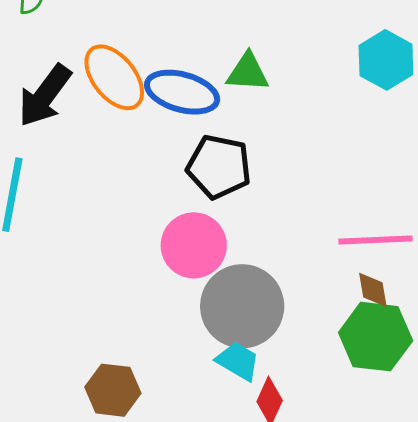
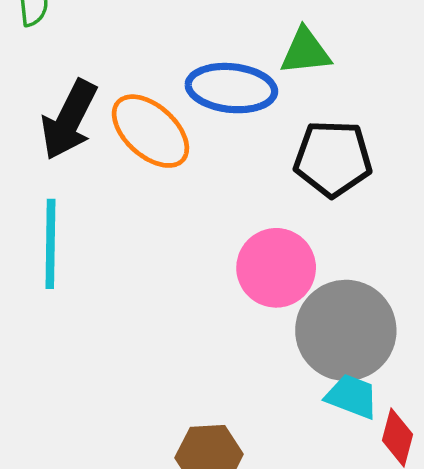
orange ellipse: (114, 77) -> (150, 131), moved
black pentagon: (219, 167) -> (333, 159), moved

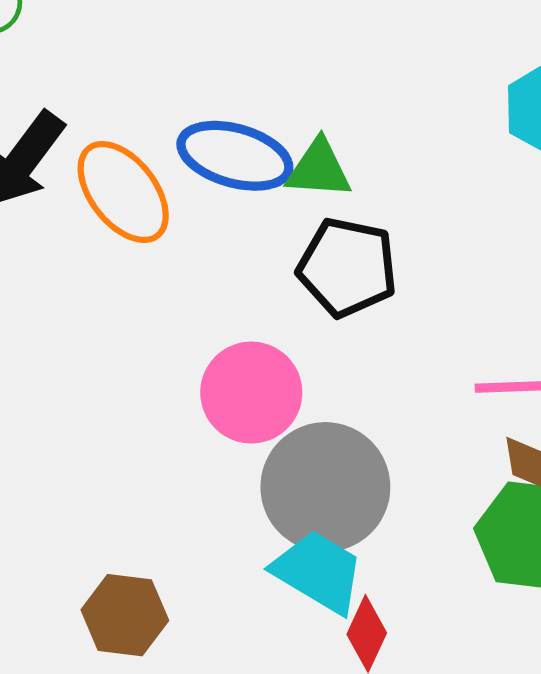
green triangle: (305, 52) -> (319, 169), moved
cyan trapezoid: (352, 396) -> (318, 572), size x1.4

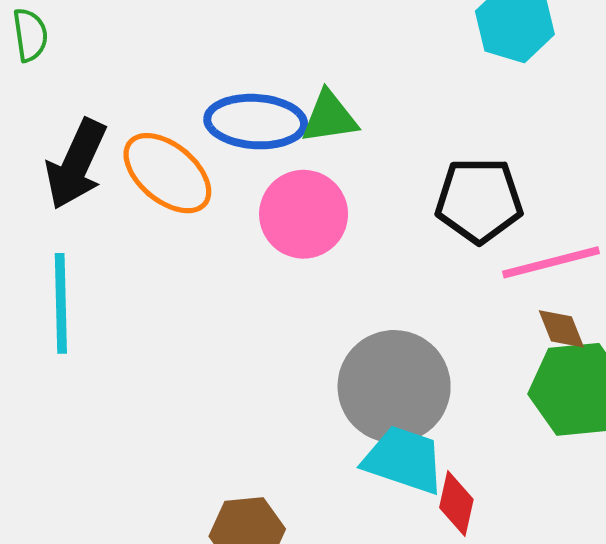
black pentagon: (347, 267) -> (479, 200), moved
pink circle: (251, 393) -> (304, 214), moved

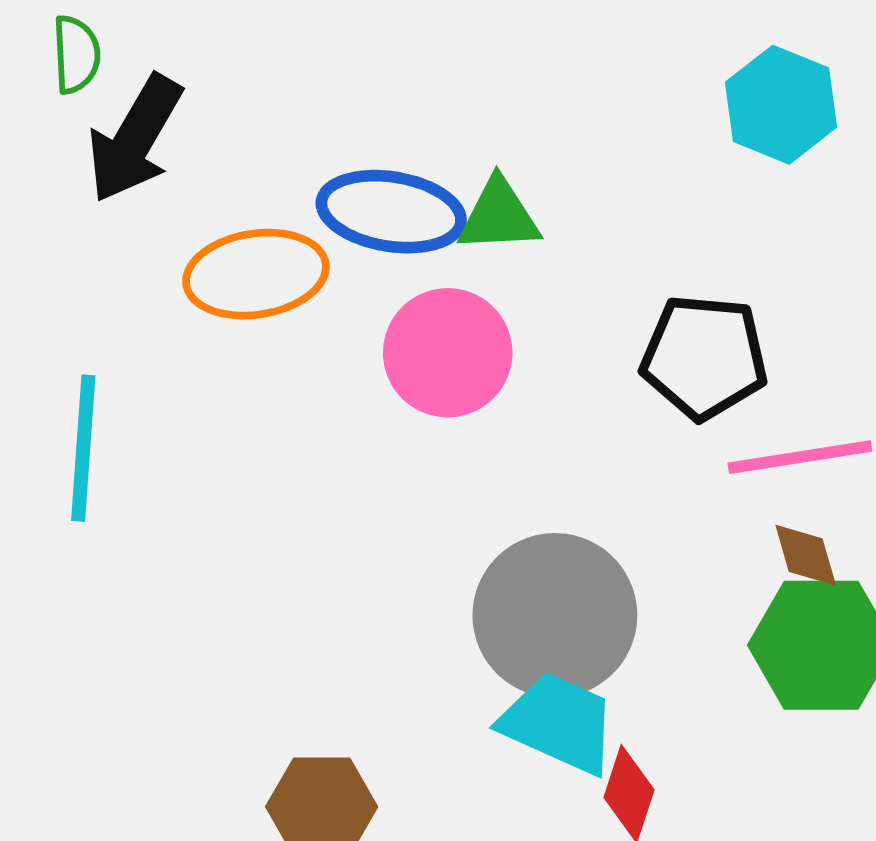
black arrow: (76, 164) -> (135, 139), moved
orange ellipse: (167, 173) -> (256, 274), turned -54

